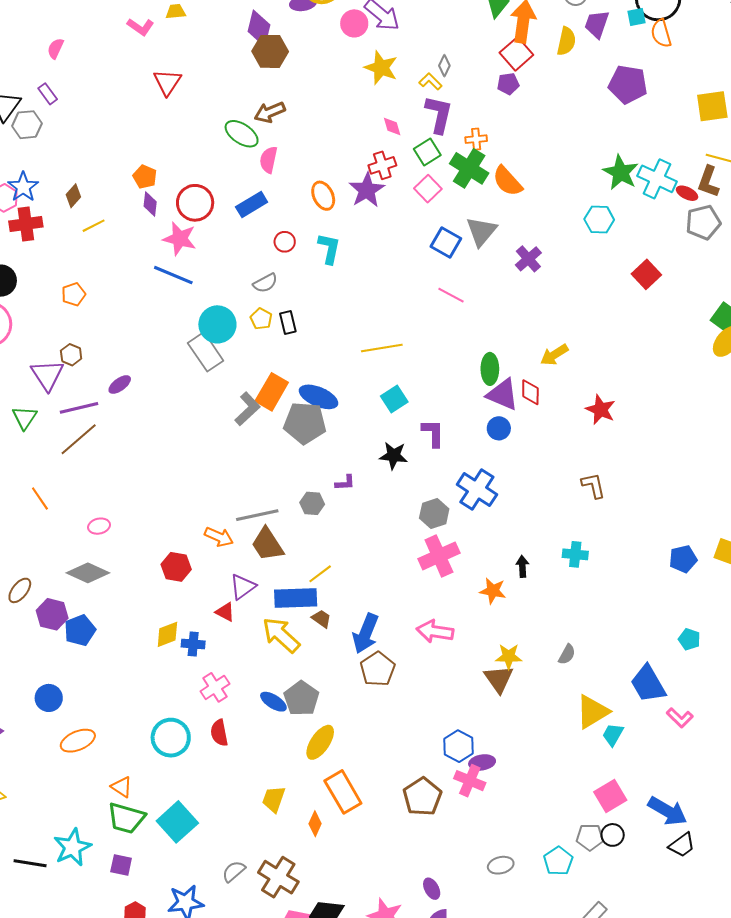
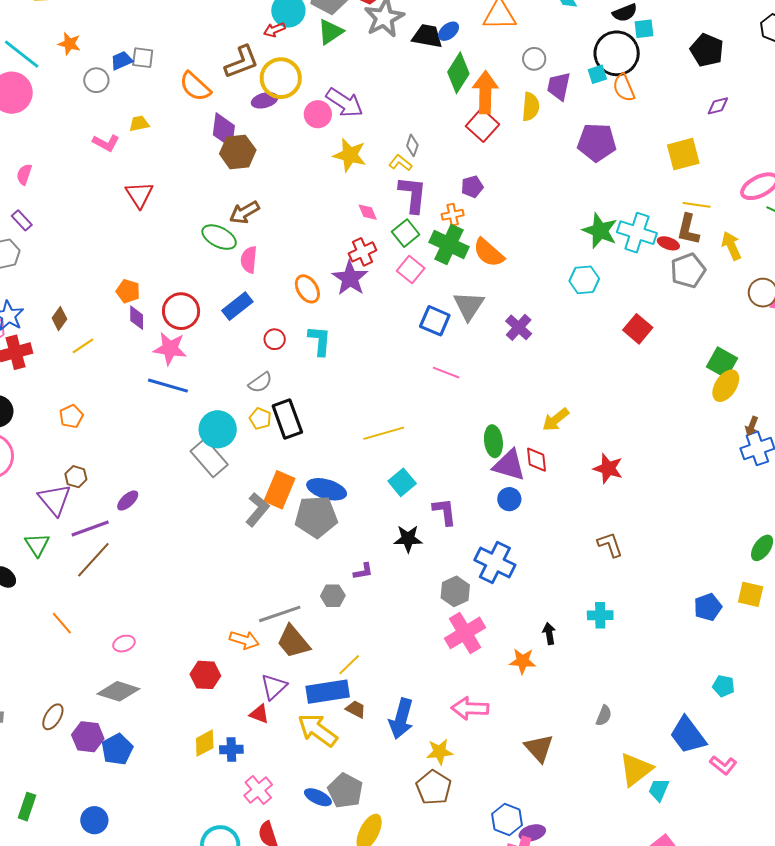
purple pentagon: (508, 84) -> (472, 187), moved
black rectangle: (288, 323) -> (287, 419), size x1.6
yellow star: (509, 656) -> (440, 752), moved
brown pentagon: (378, 669) -> (434, 787), moved

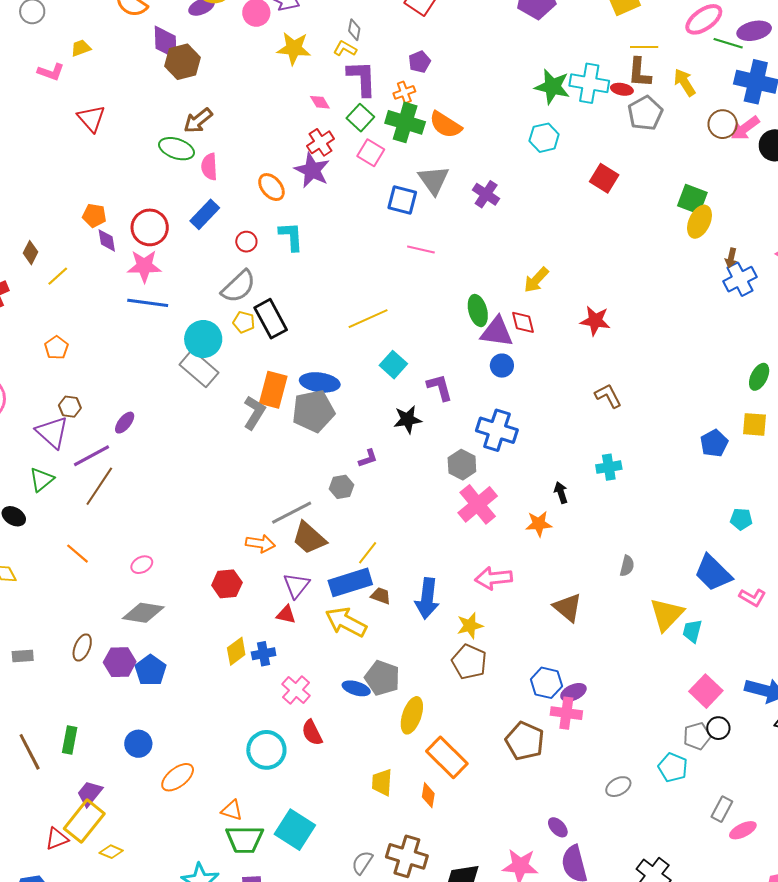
gray semicircle: (260, 383) -> (239, 287), size x1.5
green triangle: (37, 545) -> (42, 480), turned 32

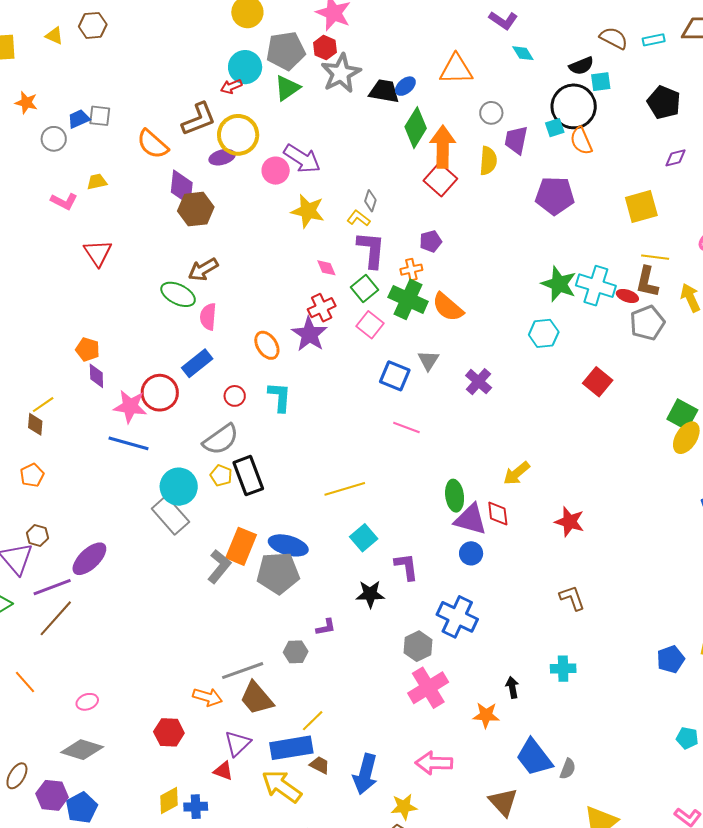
gray triangle: (434, 180) -> (428, 360), size x0.7
red circle: (150, 227) -> (160, 393), moved
brown diamond: (30, 253) -> (35, 424), moved, turned -30
purple ellipse: (125, 423) -> (89, 559), size x1.6
blue trapezoid: (713, 573) -> (534, 757), moved

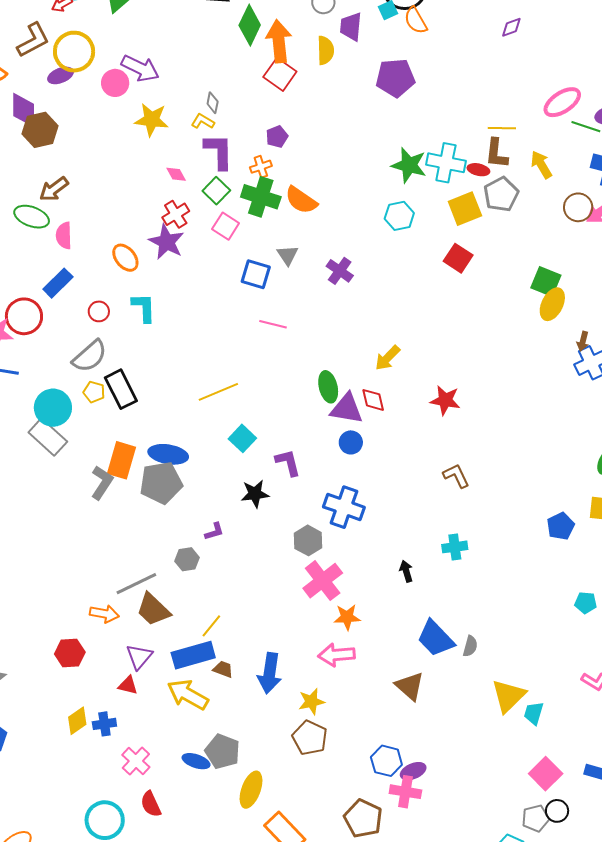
yellow square: (641, 207) -> (465, 209), moved
orange star: (486, 715) -> (347, 617), moved

